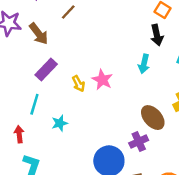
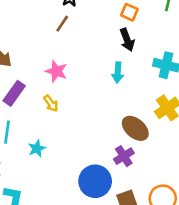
brown line: (68, 12) -> (62, 24), moved
pink star: (102, 80) -> (56, 71), moved

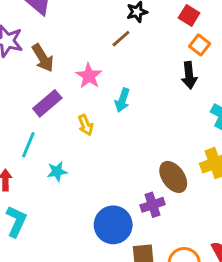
pink star: (56, 71) -> (89, 76), moved
cyan arrow: (118, 72) -> (122, 100), moved

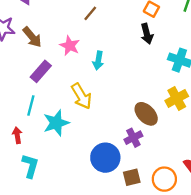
yellow arrow: (86, 125) -> (81, 96), moved, size x1.6
cyan star: (57, 172) -> (56, 123), size x1.6

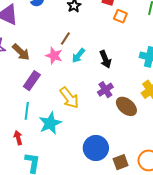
brown line: (90, 13) -> (65, 39), moved
black arrow: (147, 34) -> (105, 59), moved
cyan arrow: (98, 61) -> (78, 56), moved, turned 35
purple cross: (133, 138) -> (105, 90), moved

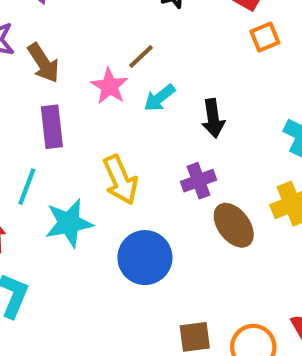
orange square: (120, 16) -> (265, 37), turned 32
purple rectangle: (32, 81) -> (52, 127), turned -54
blue circle: (96, 148) -> (145, 258), moved

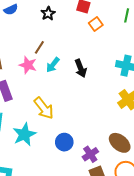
purple cross: (199, 181) -> (90, 154), moved
brown ellipse: (234, 225) -> (120, 143), moved
blue circle: (145, 258) -> (64, 142), size x0.7

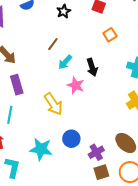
orange square: (96, 24) -> (110, 35), moved
pink star: (28, 65) -> (76, 85), moved
cyan star: (24, 134) -> (41, 149), moved, turned 30

